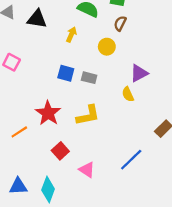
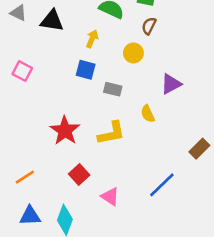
blue square: (66, 73) -> (86, 70), moved
yellow semicircle: (128, 94) -> (148, 114), moved
orange line: (19, 132) -> (25, 177), moved

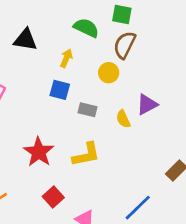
brown semicircle: (149, 26) -> (125, 45), size x1.5
yellow semicircle: (148, 114) -> (123, 119), moved

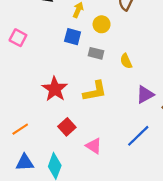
yellow circle: (109, 73) -> (102, 24), moved
purple triangle: (147, 104) -> (145, 95), moved

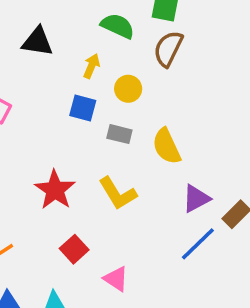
yellow semicircle: (126, 61) -> (167, 146), size x1.5
yellow L-shape: (95, 91) -> (118, 193), turned 70
blue line: (138, 136) -> (198, 244), moved

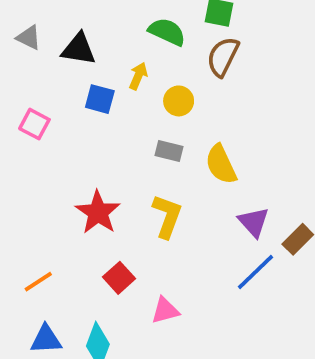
blue square: (83, 108) -> (100, 99), moved
yellow L-shape: (118, 193) -> (167, 216), turned -129
purple triangle: (196, 199) -> (254, 222), turned -44
pink triangle: (116, 279) -> (165, 310), turned -48

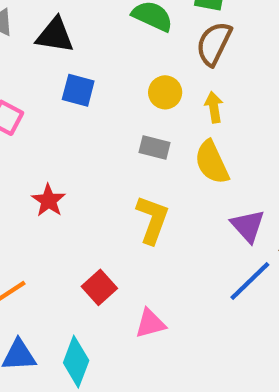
yellow arrow: (138, 76) -> (214, 107), moved, turned -32
red star: (98, 212) -> (49, 200), moved, size x0.7

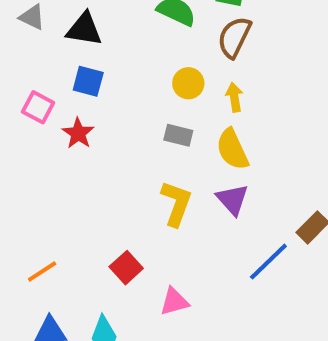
blue square: (78, 90) -> (88, 81), moved
red star: (49, 200) -> (78, 133), moved
purple triangle: (248, 226) -> (232, 199), moved

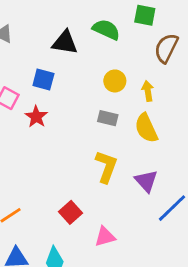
black triangle: (84, 29) -> (65, 42), moved
brown semicircle: (234, 37) -> (166, 48), moved
purple triangle: (232, 199) -> (146, 181), moved

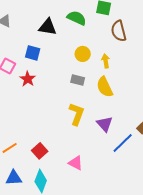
brown semicircle: (166, 48) -> (119, 31), turned -40
red square: (71, 212) -> (40, 151), moved
pink triangle: (105, 237) -> (76, 163), turned 42

